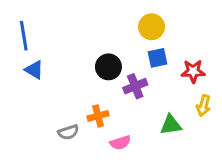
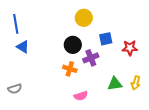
yellow circle: (152, 27) -> (84, 18), moved
yellow arrow: (204, 105) -> (136, 83), moved
orange cross: (98, 116) -> (70, 69), moved, turned 32
gray semicircle: (68, 132) -> (15, 89), moved

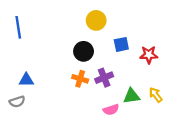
blue triangle: (23, 47) -> (26, 80), moved, turned -32
purple cross: (91, 58) -> (104, 78), moved
yellow arrow: (136, 83) -> (156, 95), turned 128
pink semicircle: (81, 96) -> (111, 110), moved

